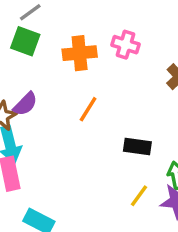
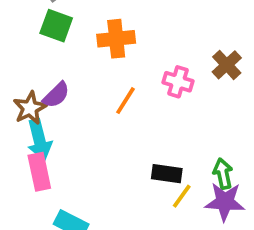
pink cross: (125, 45) -> (178, 82), moved
black rectangle: (137, 147) -> (167, 174), moved

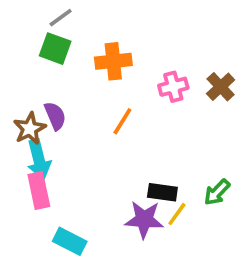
pink cross: (178, 82) -> (173, 87), moved, turned -32
purple semicircle: (56, 95) -> (55, 116), turned -68
green arrow: (223, 174) -> (217, 192), turned -124
purple star: (225, 202) -> (144, 219), moved

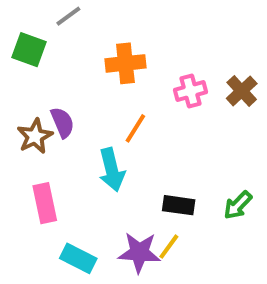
green square: (55, 49) -> (29, 50), moved
cyan arrow: (39, 159) -> (112, 170), moved
yellow line: (177, 214) -> (169, 247), moved
purple star: (144, 219) -> (139, 252), moved

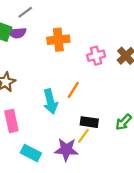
purple semicircle: (62, 122) -> (17, 33), moved, turned 108
orange line: (135, 128) -> (73, 90), moved
yellow line: (169, 247) -> (84, 136), moved

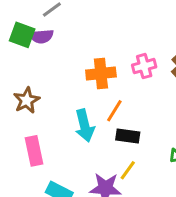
orange cross: (58, 40) -> (101, 74), moved
black rectangle: (89, 122) -> (128, 136), moved

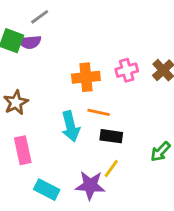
orange line: (114, 111) -> (99, 112), turned 70

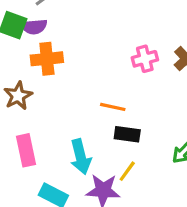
orange cross: (86, 77) -> (47, 59), moved
cyan arrow: (71, 126) -> (81, 157), moved

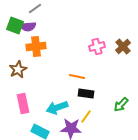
cyan arrow: (81, 157) -> (57, 108), turned 85

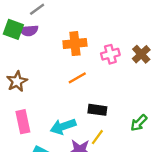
orange cross: (36, 46) -> (75, 44), moved
orange line: (77, 76) -> (77, 78), moved, turned -42

